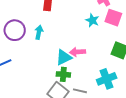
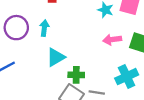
pink arrow: (78, 52) -> (112, 40), moved
cyan triangle: (64, 57) -> (56, 57), moved

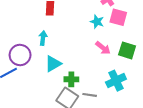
purple circle: (16, 28) -> (20, 55), moved
pink arrow: (112, 40) -> (103, 48), turned -133

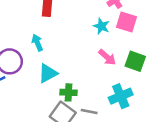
cyan arrow: (43, 38) -> (37, 43), turned -32

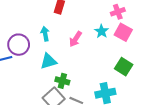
pink arrow: (107, 57) -> (76, 39), moved, turned 70

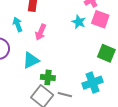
cyan arrow: (45, 34) -> (18, 24), moved
pink arrow: (76, 39) -> (41, 32), moved

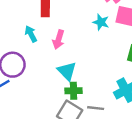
cyan triangle: (31, 60) -> (67, 71), moved, turned -42

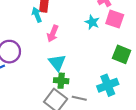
cyan arrow: (31, 34) -> (37, 15), moved

